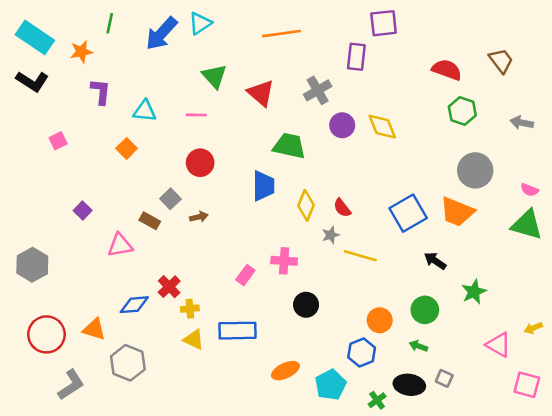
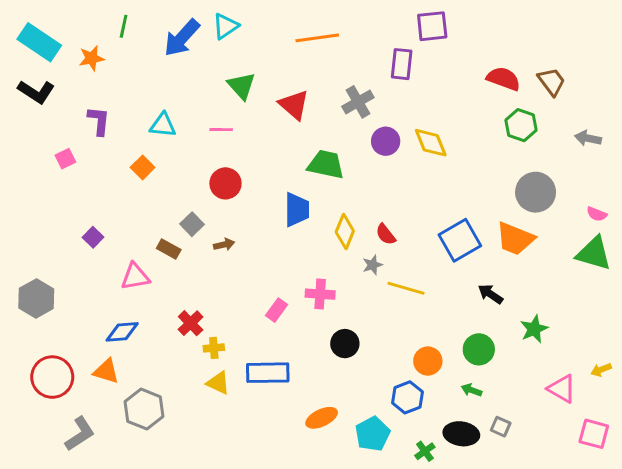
brown trapezoid: (501, 61) -> (552, 82), moved
purple L-shape: (101, 92) -> (99, 121), moved
blue diamond: (134, 305) -> (122, 332), moved

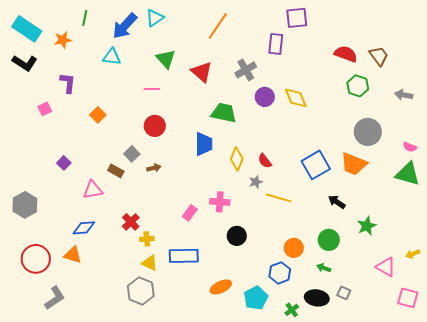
orange line: (317, 38) -> (218, 26), turned -48
cyan triangle: (163, 125) -> (112, 57), moved
gray hexagon: (144, 409) -> (141, 291), moved

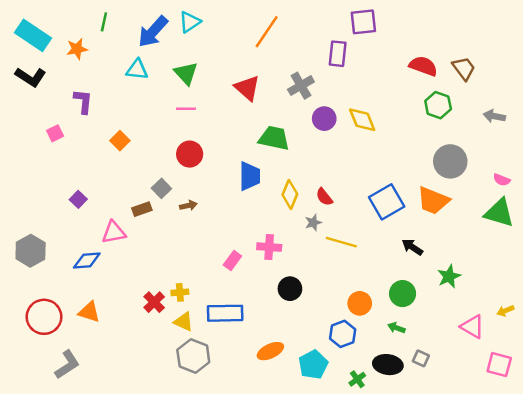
green triangle: (166, 59) -> (186, 73), moved
brown rectangle: (116, 171) -> (142, 209), turned -49
red cross: (131, 222) -> (154, 302), moved
blue diamond: (84, 228) -> (87, 261), moved
gray hexagon: (141, 291) -> (193, 356), moved

